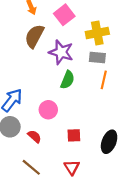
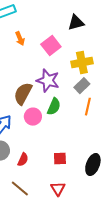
brown semicircle: (34, 36) -> (23, 94), moved
gray rectangle: (97, 57) -> (82, 86), turned -49
pink circle: (48, 110) -> (33, 117), moved
red semicircle: (34, 136) -> (23, 160), turned 72

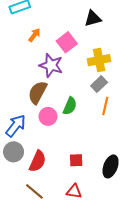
orange arrow: (20, 39) -> (34, 35), turned -120
purple star: (48, 81) -> (51, 65), moved
red semicircle: (23, 160) -> (38, 161), size x1.5
red triangle: (58, 189) -> (74, 191), turned -49

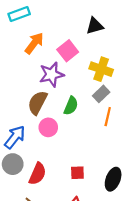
orange arrow: (34, 35) -> (34, 43), size x1.5
yellow cross: (99, 60) -> (101, 69), turned 30
purple star: (51, 65) -> (52, 74), turned -30
green semicircle: (70, 106) -> (71, 106), moved

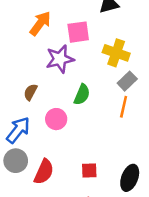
pink square: (68, 51) -> (78, 32), turned 30
gray rectangle: (101, 94) -> (127, 81), moved
brown semicircle: (37, 103) -> (30, 92), moved, size x0.6

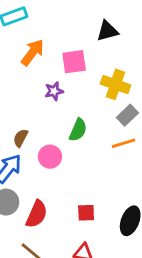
purple star: (60, 59) -> (54, 91), size x0.6
brown semicircle: (30, 92) -> (21, 138), moved
orange line: (124, 107) -> (123, 143), turned 60

